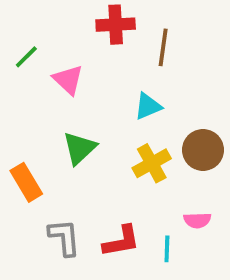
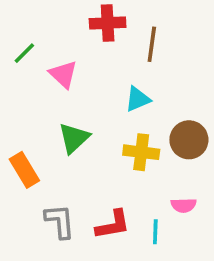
yellow cross: (152, 163) -> (141, 152), turned 36

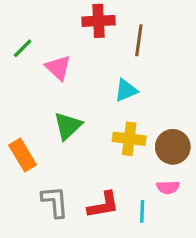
brown circle: (189, 140) -> (173, 147), moved

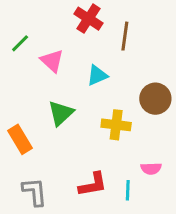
red cross: (99, 21) -> (88, 19), turned 36
cyan triangle: (126, 90) -> (97, 75), moved
brown circle: (173, 147) -> (155, 99), moved
gray L-shape: (55, 202) -> (35, 192), moved

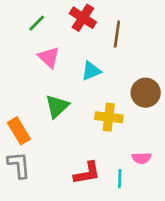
green line: (20, 43) -> (37, 23), moved
gray L-shape: (35, 192) -> (19, 165), moved

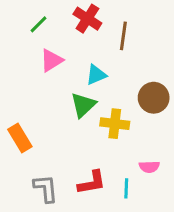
pink triangle: (49, 57) -> (51, 60), turned 45
green triangle: (57, 106) -> (83, 105), moved
gray L-shape: (19, 165) -> (46, 188), moved

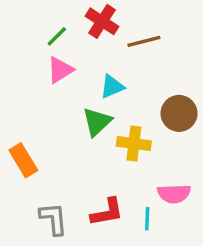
green line: (39, 24) -> (57, 36), moved
brown line: (123, 36) -> (144, 41), turned 68
pink semicircle: (149, 167) -> (174, 194), size x1.4

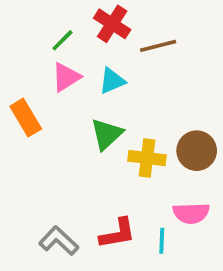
cyan triangle: (112, 87) -> (112, 81), moved
brown circle: (179, 113) -> (197, 151), moved
orange rectangle: (23, 160) -> (26, 118), moved
gray L-shape: (53, 219) -> (59, 241), turned -42

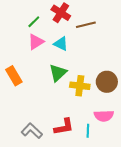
cyan triangle: (112, 81) -> (61, 44), turned 49
orange rectangle: (26, 118) -> (14, 76), moved

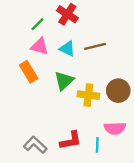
brown line: (86, 25) -> (95, 46), moved
pink triangle: (36, 42) -> (40, 46), turned 48
orange rectangle: (14, 76) -> (29, 72), moved

